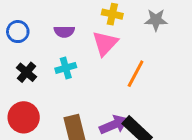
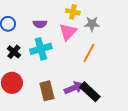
gray star: (156, 20) -> (92, 24), moved
cyan cross: (66, 68) -> (41, 49), size x1.5

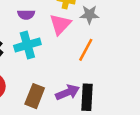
brown rectangle: (47, 91) -> (35, 96), turned 36
black rectangle: (90, 92) -> (87, 97), turned 50

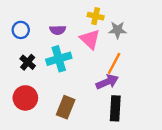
pink triangle: (60, 24) -> (90, 39), turned -30
purple arrow: (68, 92) -> (107, 82), moved

